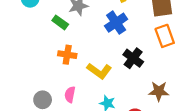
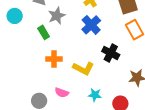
green rectangle: (60, 22) -> (44, 32), turned 32
pink semicircle: (70, 95) -> (62, 93), turned -72

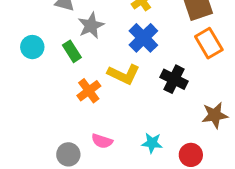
cyan circle: (15, 16) -> (32, 47), moved
orange cross: (54, 59) -> (89, 91), turned -35
yellow L-shape: (83, 68) -> (124, 74), moved

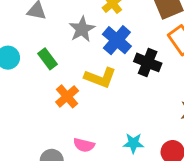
gray star: (91, 26) -> (82, 29), moved
black cross: (174, 79) -> (148, 62), moved

